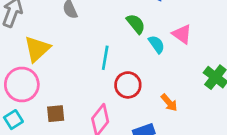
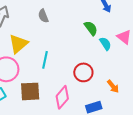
cyan line: (105, 58) -> (45, 60), moved
brown square: (56, 114) -> (30, 91), size x1.5

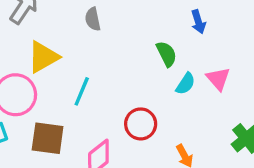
cyan semicircle: (105, 44) -> (185, 84), turned 56

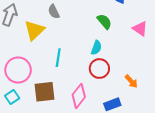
yellow triangle: (43, 57) -> (34, 30), moved
cyan semicircle: (185, 84) -> (96, 48), moved

